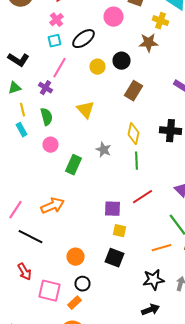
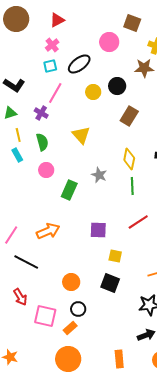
purple square: (112, 209) -> (98, 230), moved

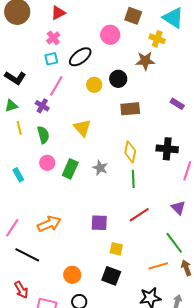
brown rectangle: (129, 116) -> (130, 109), turned 54
cyan rectangle: (17, 155) -> (18, 175), moved
green rectangle: (69, 190) -> (70, 169), moved

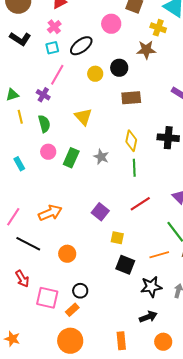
black L-shape: (15, 78) -> (20, 39), moved
purple square: (99, 223) -> (100, 212), turned 36
orange circle: (72, 275) -> (67, 254), moved
black square: (111, 276) -> (125, 265), moved

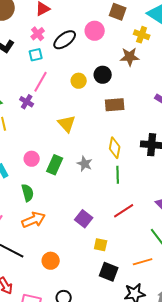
black ellipse: (81, 46) -> (65, 40), moved
green semicircle: (44, 124) -> (28, 193), moved

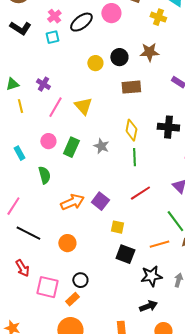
brown star: (130, 57) -> (149, 52), moved
pink line: (41, 82) -> (55, 107), moved
orange arrow: (34, 220) -> (72, 202), moved

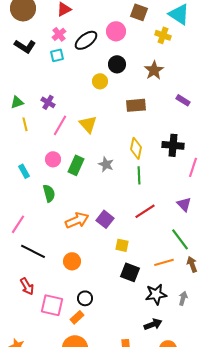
brown star: (149, 52) -> (154, 70), turned -30
black circle: (119, 57) -> (117, 64), moved

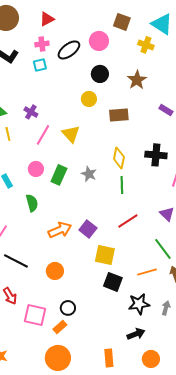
pink cross: (59, 34) -> (42, 44), turned 32
yellow circle: (100, 81) -> (89, 99), moved
yellow square: (122, 245) -> (105, 255), size x1.5

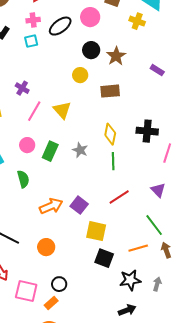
brown star: (137, 80) -> (116, 56), moved
purple rectangle: (166, 110) -> (157, 70), moved

